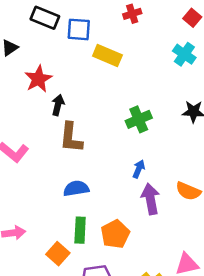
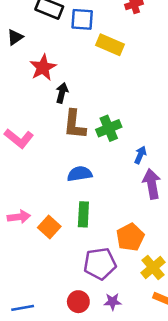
green cross: (139, 119) -> (109, 128), moved
orange pentagon: (115, 234) -> (130, 237), moved
orange square: (58, 254) -> (49, 227), moved

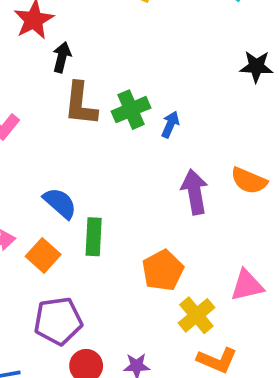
blue arrow: (140, 155) -> (170, 125), moved
blue semicircle: (80, 174) -> (60, 203), moved, turned 50
purple pentagon: (100, 264) -> (58, 321), moved

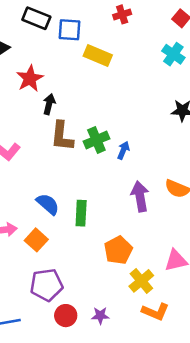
green rectangle: (94, 237) -> (81, 213), moved

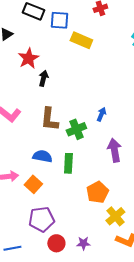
brown L-shape: (62, 136) -> (49, 119), moved
green cross: (96, 140) -> (76, 129), moved
blue semicircle: (48, 204) -> (42, 156), turned -30

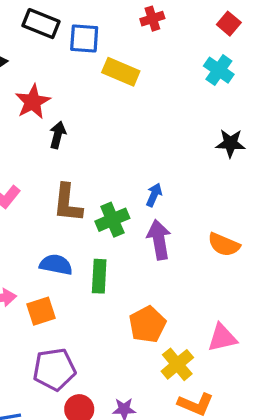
purple arrow: (114, 150) -> (159, 240), moved
orange square: (33, 184) -> (41, 311), turned 30

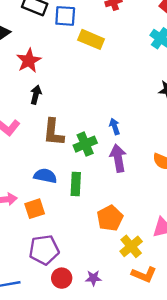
black arrow: (58, 135) -> (36, 95), moved
blue arrow: (154, 195) -> (115, 126), turned -42

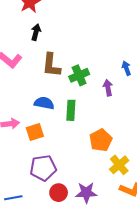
blue arrow: (115, 126) -> (126, 68), moved
purple arrow: (118, 158) -> (108, 88), size x0.7
purple star: (93, 278) -> (86, 193), size x1.5

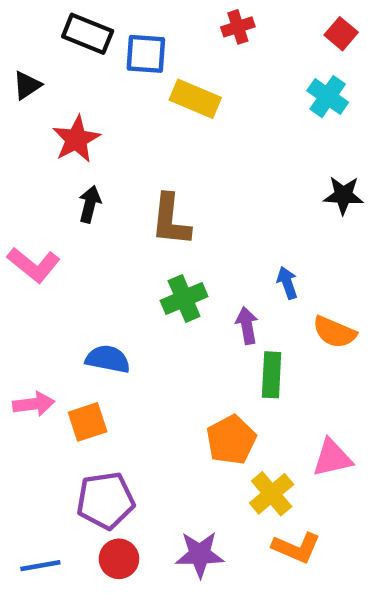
brown L-shape: (51, 65) -> (171, 220), moved
green rectangle: (71, 110) -> (272, 375), moved
red circle: (59, 193) -> (119, 559), moved

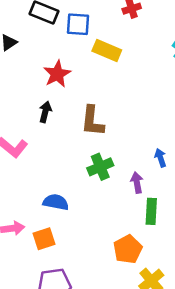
red star: (76, 139) -> (57, 74), moved

